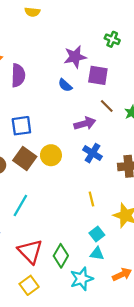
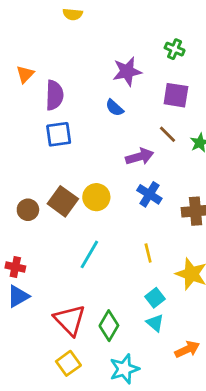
purple square: (98, 75) -> (176, 95), moved
blue square: (21, 126) -> (59, 134), moved
cyan line: (20, 206) -> (89, 254), moved
cyan triangle: (97, 254) -> (155, 323), turned 32
cyan star: (82, 279) -> (124, 369), moved

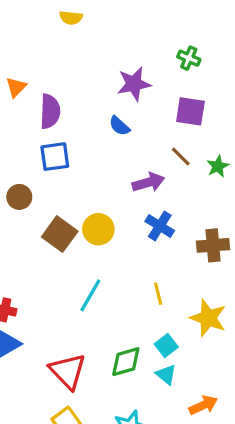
brown circle: (28, 210) -> (19, 197), moved
green diamond: (109, 326) -> (126, 362), moved, turned 44

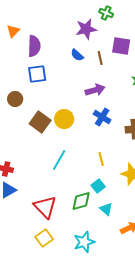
green cross: (189, 58) -> (106, 13), moved
brown line: (181, 157) -> (100, 58), moved, turned 32
cyan square: (166, 345) -> (98, 186), moved

